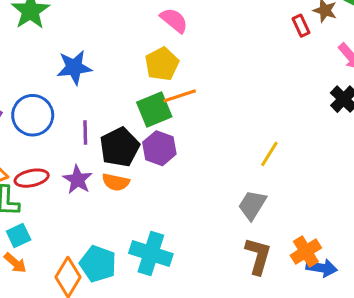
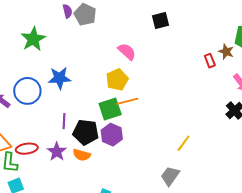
blue circle: (33, 115) -> (27, 91), moved
black pentagon: (120, 147) -> (86, 132), turned 30

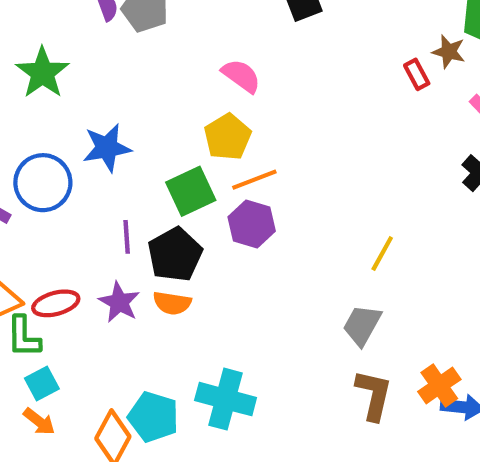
green square: (110, 109) -> (191, 191), moved
black pentagon: (86, 132) -> (175, 255), turned -30
purple hexagon: (112, 135) -> (252, 224), moved

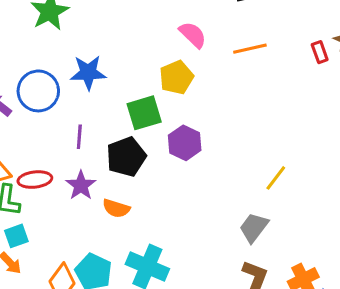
orange line: (254, 180) -> (250, 49), moved
purple line: (127, 237) -> (79, 137), moved
orange semicircle: (172, 303) -> (116, 208), moved

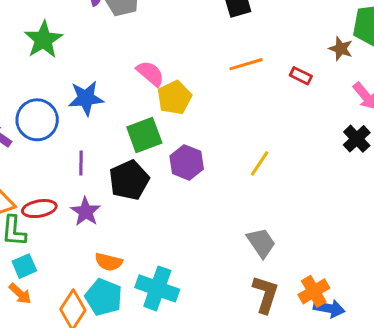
pink semicircle: (193, 35) -> (150, 73), moved
red rectangle: (320, 52) -> (301, 76), moved, turned -40
yellow line: (276, 178) -> (260, 163), moved
orange semicircle: (116, 208) -> (109, 262), moved
gray trapezoid: (254, 227) -> (261, 243), turned 112

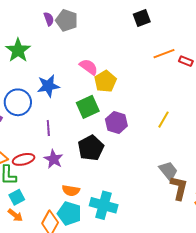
orange line: (246, 64) -> (164, 54), moved
black pentagon: (129, 180) -> (91, 148), moved
brown L-shape: (265, 294) -> (179, 188), moved

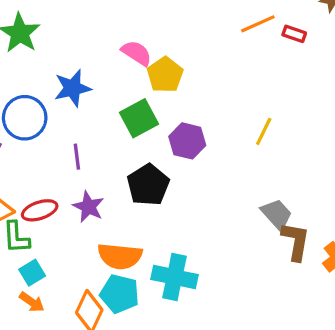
orange semicircle: (71, 191) -> (120, 256), size x1.5

